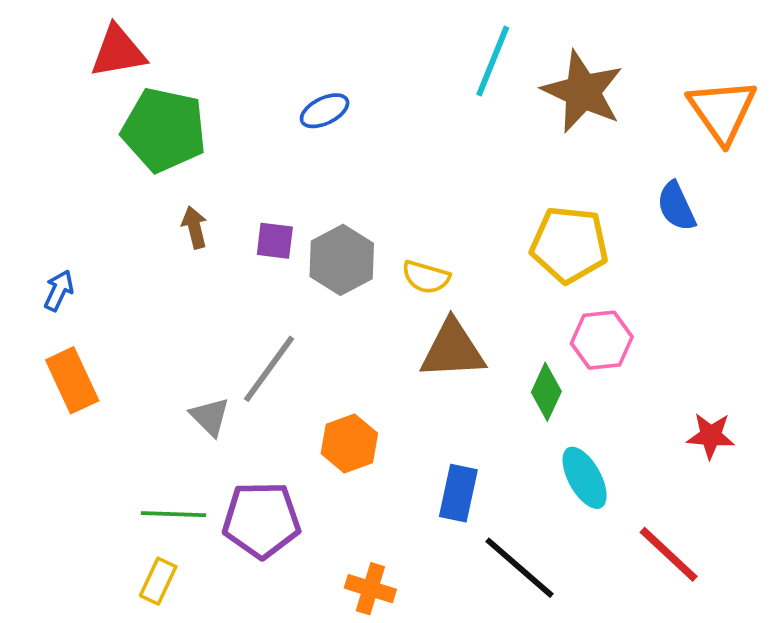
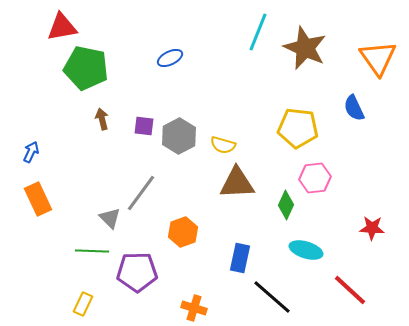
cyan ellipse: (585, 478) -> (306, 250), turned -44
green line: (174, 514) -> (92, 251), moved

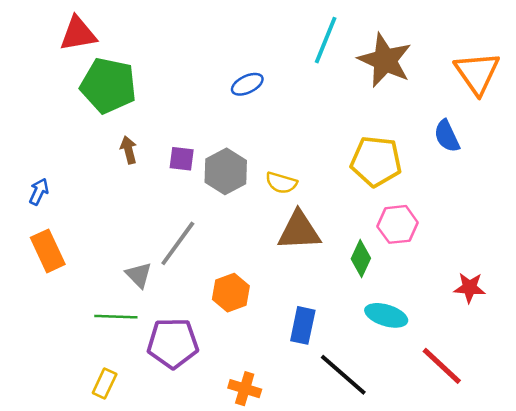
blue ellipse: (170, 58) -> (247, 84), moved

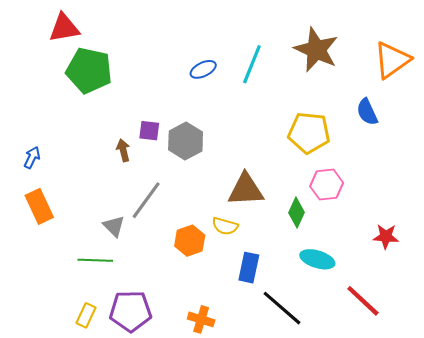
cyan line: (326, 40) -> (252, 64), moved
orange triangle: (477, 73) -> (392, 60), turned 30
brown arrow: (129, 150) -> (123, 150), moved
yellow semicircle: (281, 183) -> (225, 226), moved
purple pentagon: (173, 343) -> (131, 311), moved

